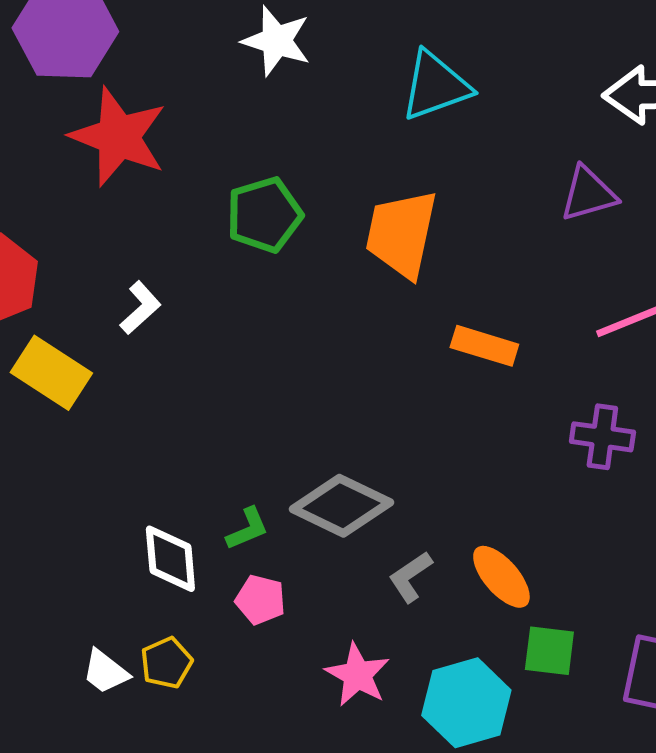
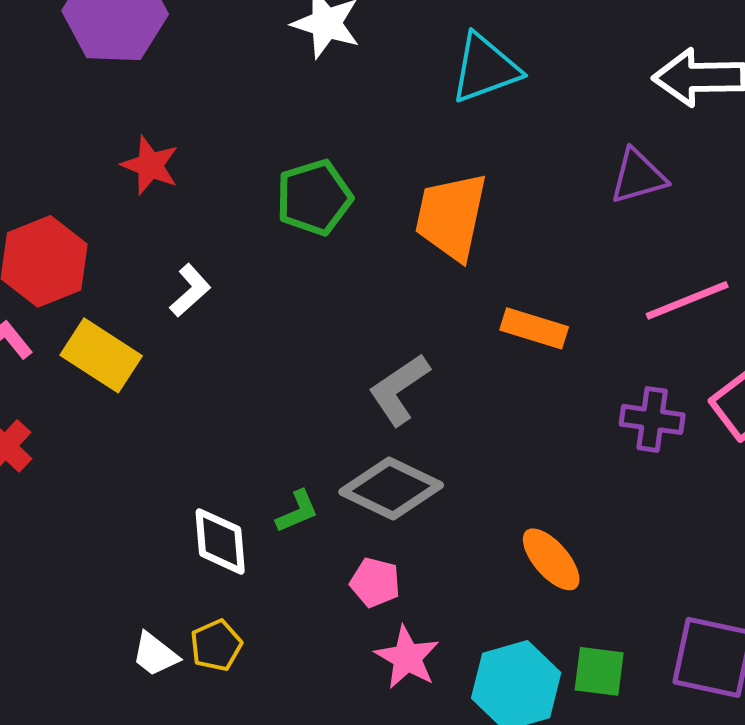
red star: (118, 137) -> (150, 165), moved, size x0.6
gray L-shape: (410, 577) -> (399, 389), moved, size x1.4
pink pentagon: (260, 600) -> (375, 582), moved
green square: (549, 651) -> (599, 671), moved

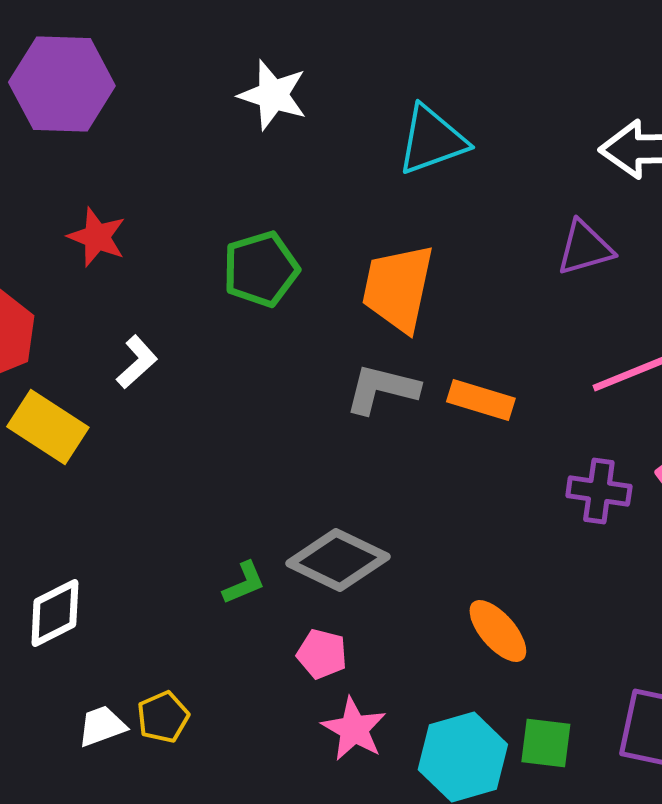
gray L-shape: (399, 389) -> (382, 389), moved, turned 48
white diamond: (220, 541) -> (55, 613), moved, turned 68
white trapezoid: (155, 654) -> (102, 726), turned 122

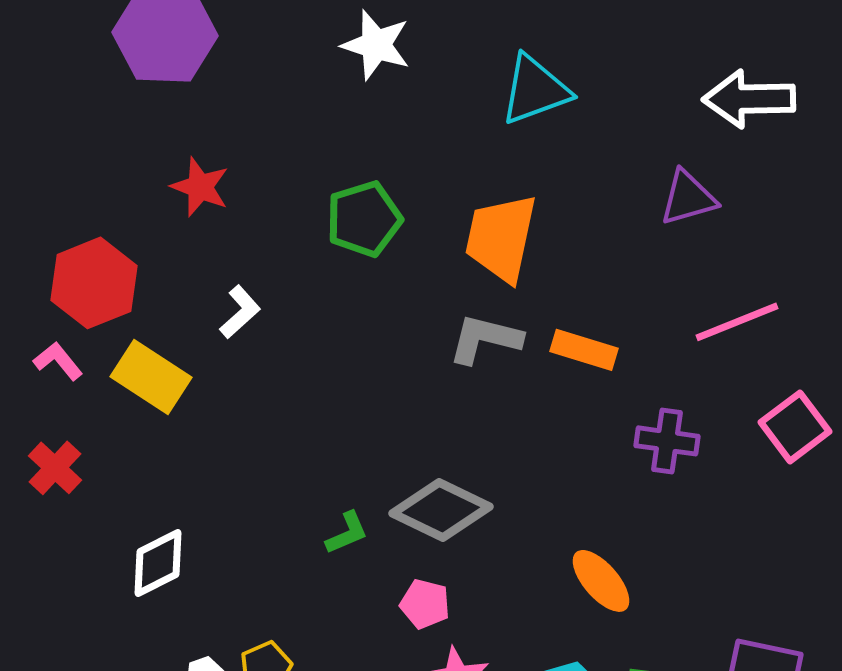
purple cross: (599, 491) -> (667, 441), moved

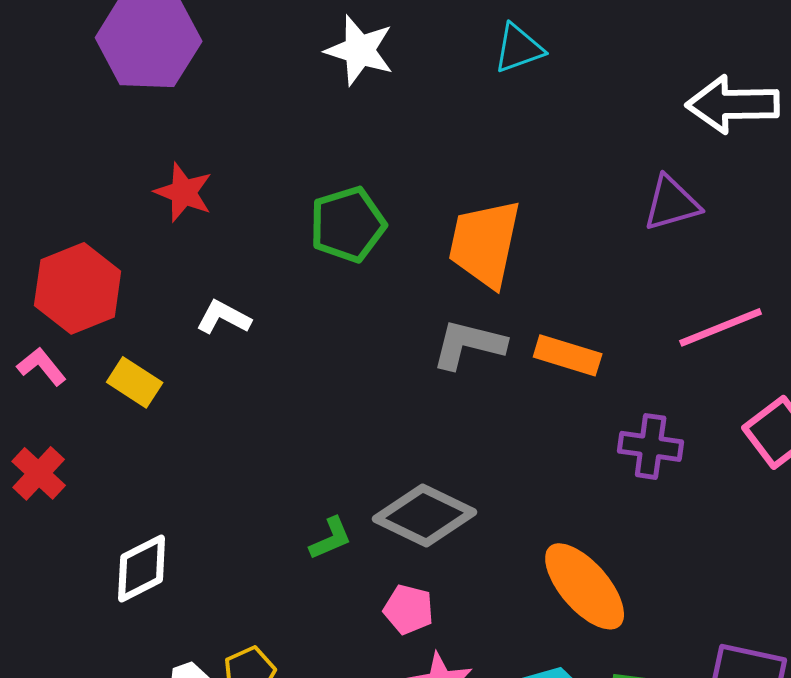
cyan triangle: (535, 90) -> (519, 48), moved, size x0.7
white L-shape: (240, 312) -> (224, 317), turned -110
yellow rectangle: (151, 377) -> (135, 382), size x0.7
orange ellipse: (601, 581) -> (585, 586), size x1.4

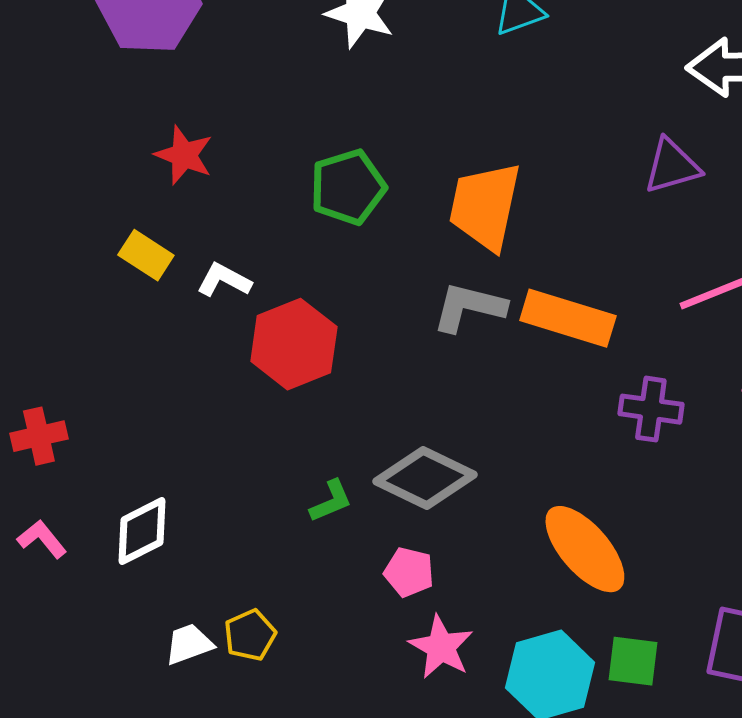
red hexagon: (78, 288) -> (294, 344), moved
orange rectangle: (568, 355) -> (568, 318), size x1.4
pink L-shape: (42, 366) -> (42, 539), moved
yellow rectangle: (135, 382) -> (146, 255), moved
red cross: (39, 473) -> (39, 436), turned 34

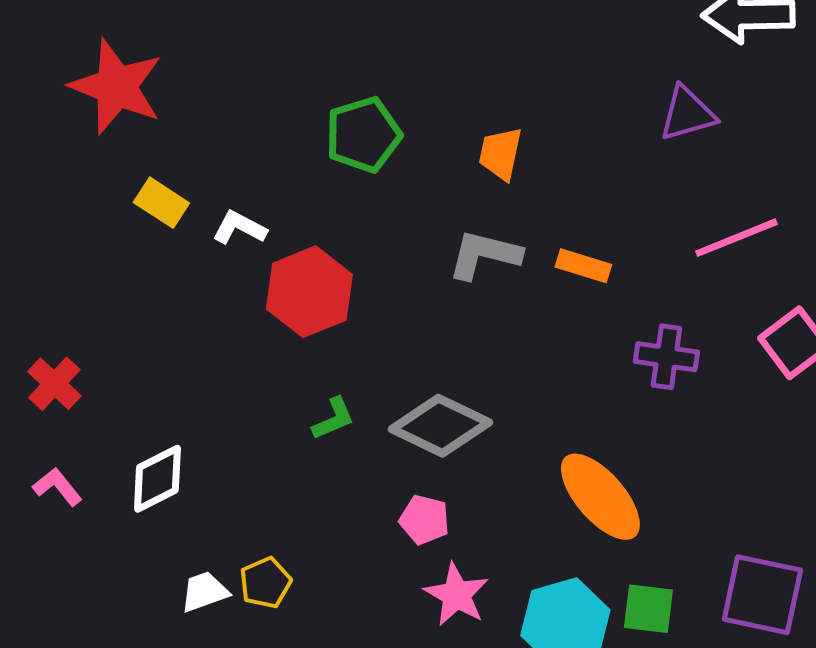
red star: (184, 155) -> (116, 87), moved, size x1.6
orange trapezoid: (485, 206) -> (500, 154), size x0.6
orange rectangle: (568, 318) -> (583, 266), size x0.6
red cross: (39, 436) -> (54, 384), turned -34
green L-shape: (331, 501) -> (333, 419), moved

